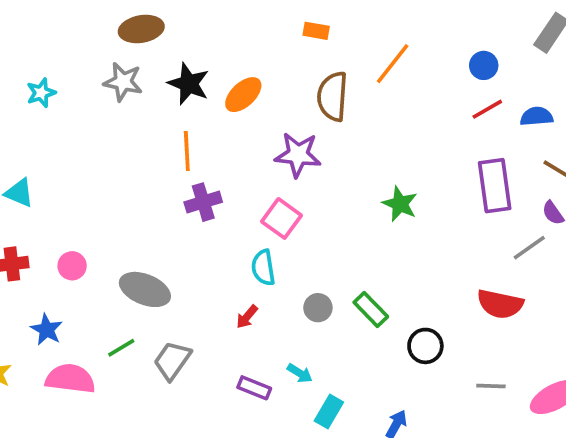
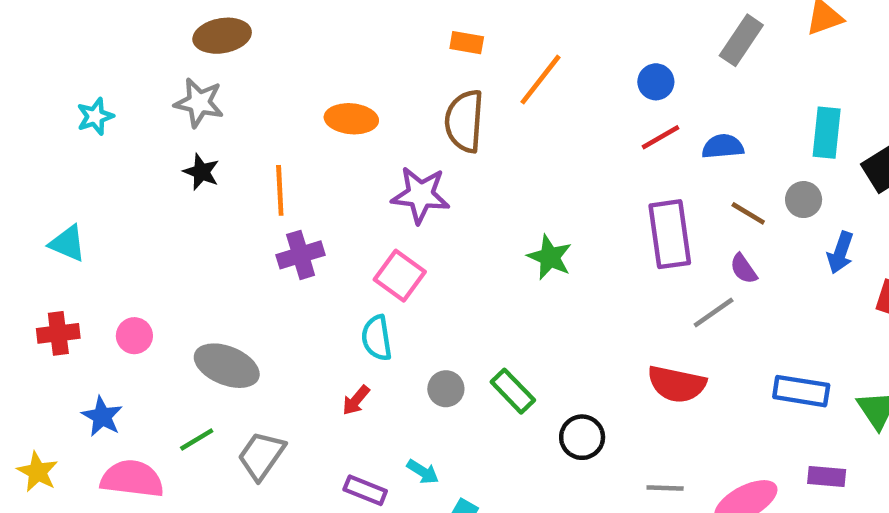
orange rectangle: (316, 31) -> (467, 43), moved
black star: (189, 84) -> (201, 172), moved, size x0.7
orange ellipse: (243, 95) -> (351, 119), turned 48

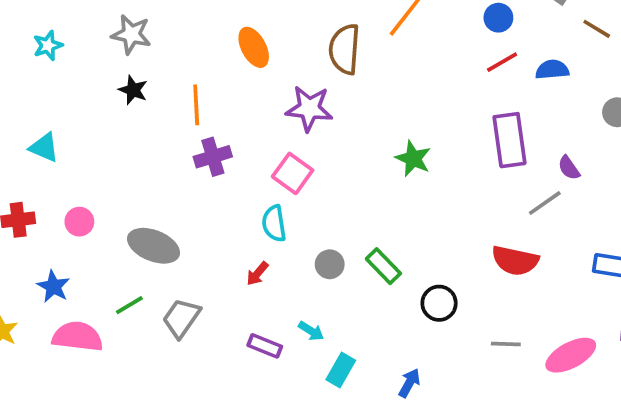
orange ellipse: (351, 119) -> (254, 47), turned 57
brown line: (748, 213) -> (597, 29), moved
cyan triangle: (67, 243) -> (44, 147), moved

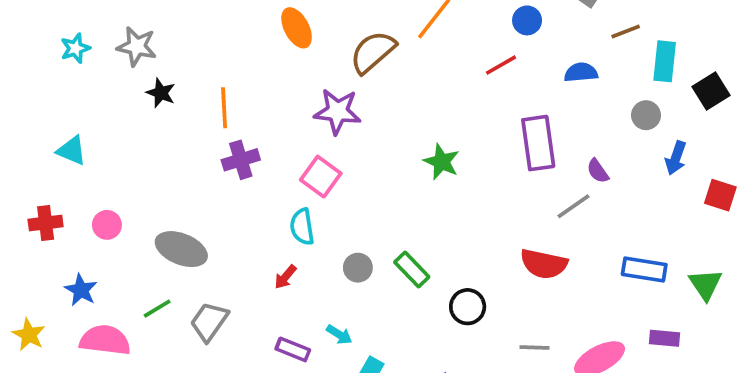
brown line: (597, 29) -> (626, 32), turned -52
gray star: (131, 34) -> (137, 46), moved
orange ellipse: (254, 47) -> (297, 28), moved
brown semicircle: (345, 49) -> (373, 52), turned 45
red line: (502, 62) -> (501, 65), moved

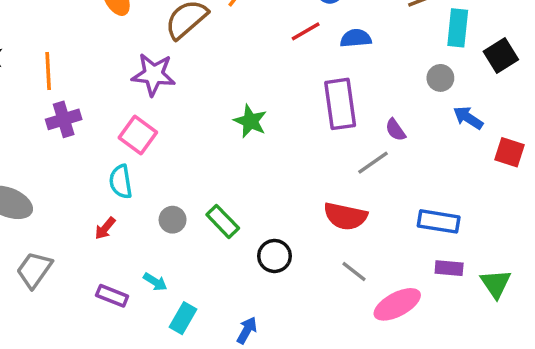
blue semicircle: (581, 72) -> (356, 38), moved
blue arrow: (676, 158) -> (468, 118), turned 104
green triangle: (705, 284) -> (496, 284), moved
purple rectangle: (665, 338) -> (449, 268), moved
gray line: (534, 348) -> (354, 272), moved, turned 36

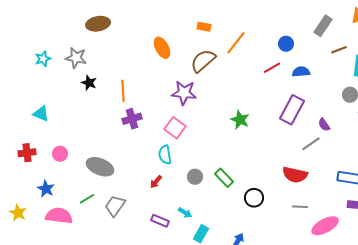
purple rectangle: (340, 104) -> (292, 110), turned 36
gray line: (354, 272) -> (300, 207), turned -35

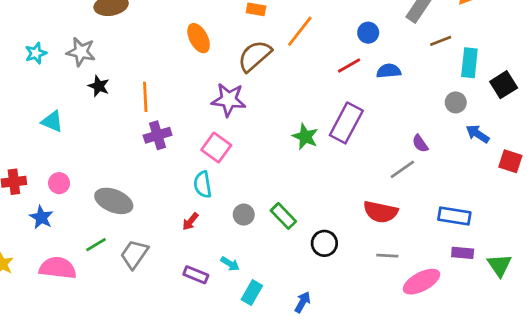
purple rectangle: (292, 110) -> (346, 123), moved
cyan triangle: (41, 114) -> (52, 122), moved
blue star: (46, 189) -> (41, 217), moved

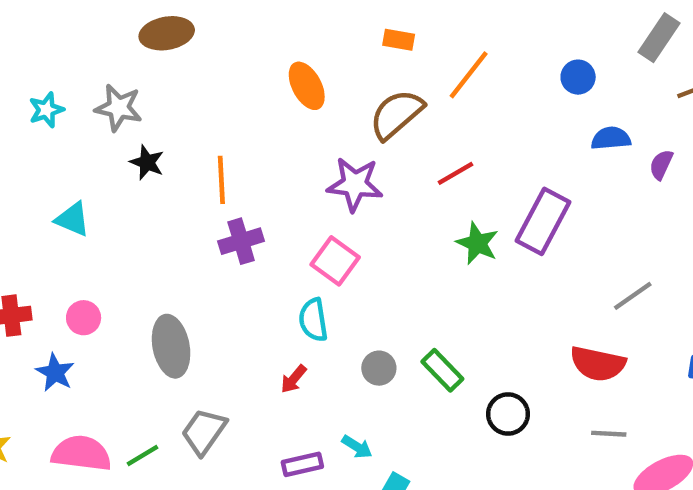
red line: (349, 65) -> (455, 173), moved
purple semicircle: (420, 143) -> (661, 165), moved, turned 60
gray ellipse: (114, 201) -> (171, 346), turned 57
green line: (96, 245) -> (143, 456), moved
purple rectangle: (196, 275) -> (302, 464), turned -35

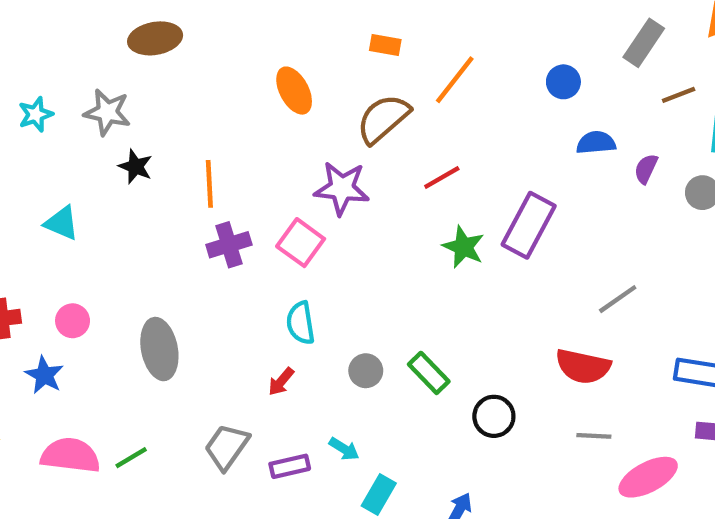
pink square: (335, 261) -> (301, 243), moved
gray trapezoid: (204, 432) -> (227, 447), moved

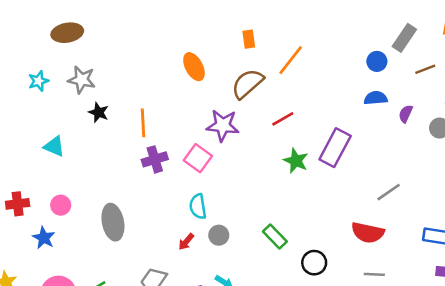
brown ellipse: (155, 38) -> (67, 33), moved
orange rectangle: (385, 45) -> (249, 39), turned 72
blue circle: (563, 82) -> (377, 61), moved
gray circle: (366, 371) -> (219, 235), moved

